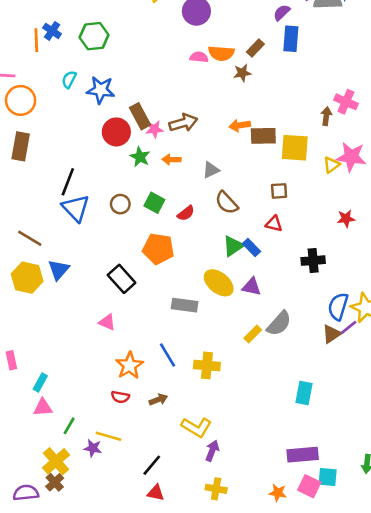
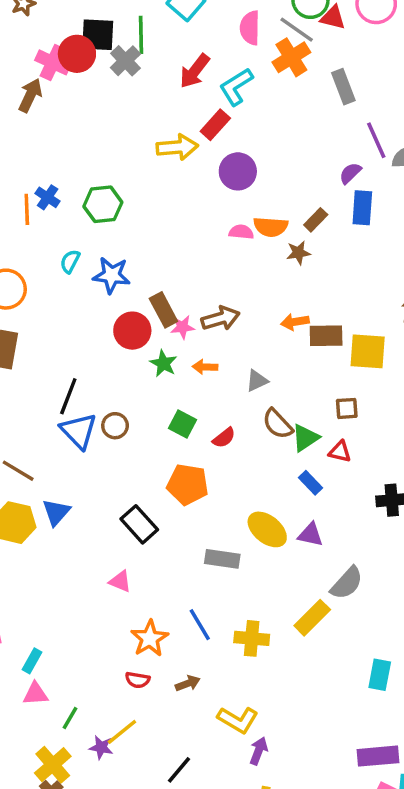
brown circle: (120, 204) -> (115, 426), moved
green triangle: (233, 246) -> (305, 438), moved
yellow rectangle: (253, 334) -> (312, 618), moved, size x1.5
yellow line: (108, 436) -> (122, 732), turned -55

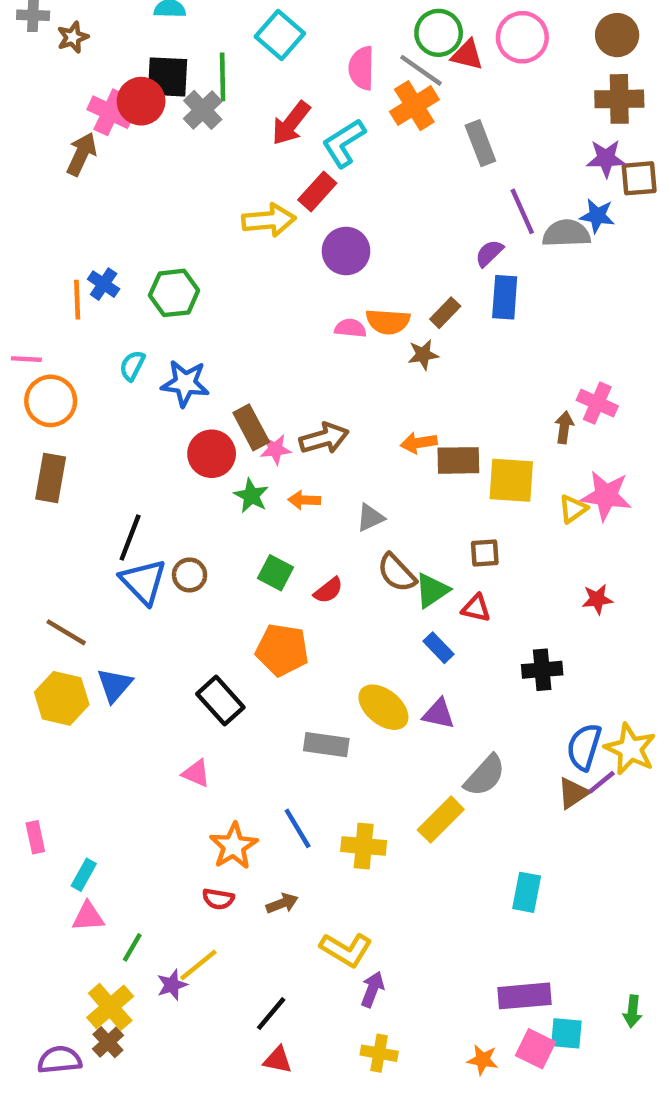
purple star: (101, 747) -> (172, 985), turned -30

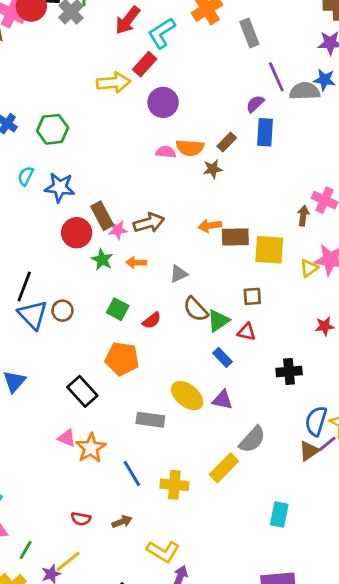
orange star: (234, 846) -> (91, 448), moved

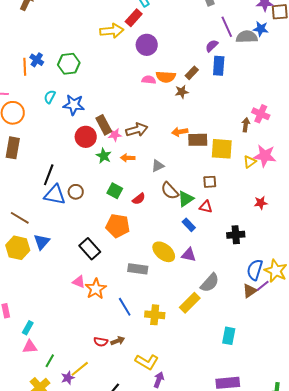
blue triangle: (33, 315) -> (55, 195), turned -35
red semicircle: (81, 519) -> (101, 342), moved

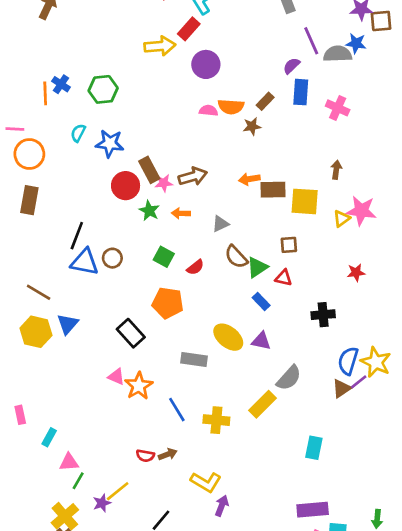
pink cross: (261, 114) -> (338, 108), moved
pink triangle: (30, 347) -> (69, 462), moved

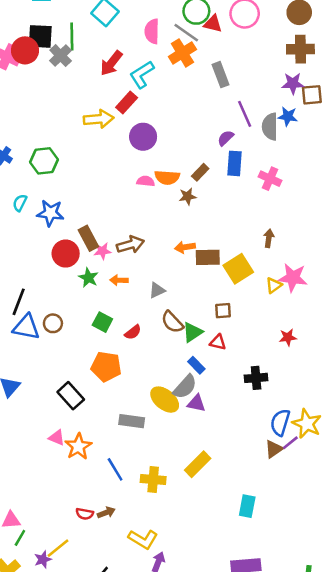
gray semicircle: (338, 54) -> (270, 127), turned -88
yellow square: (305, 201) -> (238, 269), turned -36
gray semicircle: (289, 378) -> (185, 387), moved

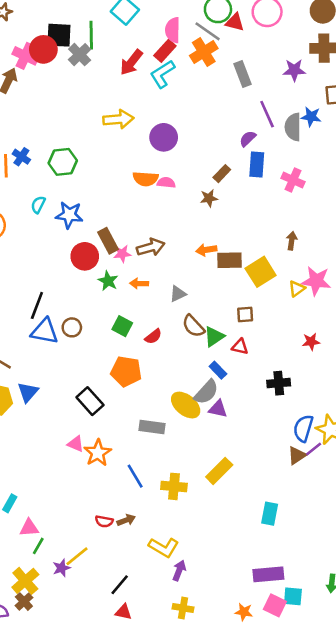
purple star: (293, 83) -> (294, 70), moved
red rectangle: (127, 102) -> (165, 51), moved
orange semicircle: (167, 177) -> (146, 179), moved

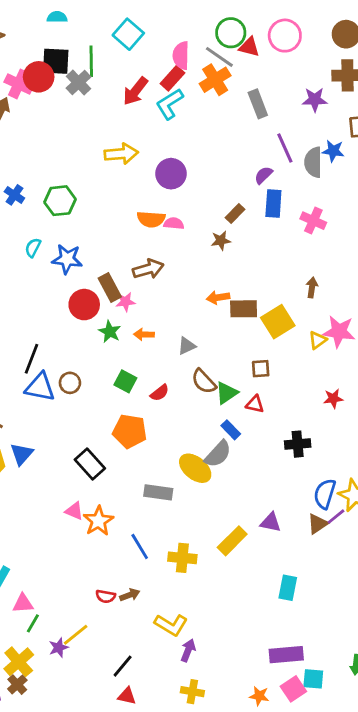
brown arrow: (151, 247) -> (148, 269), moved
purple triangle: (218, 409) -> (271, 522), moved
pink square: (275, 605) -> (293, 689), turned 30

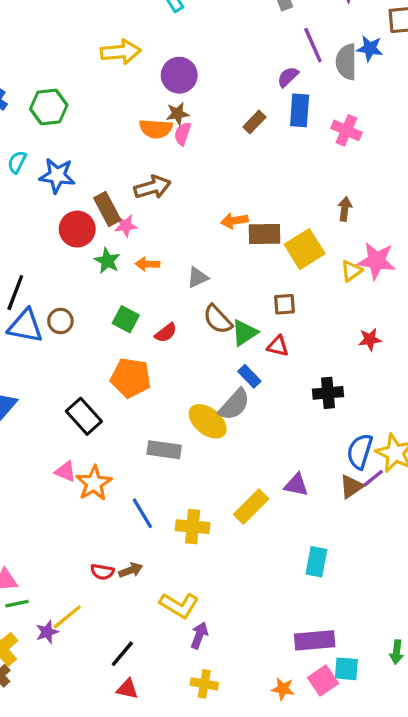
pink semicircle: (174, 223) -> (183, 134), turned -78
brown star: (221, 241) -> (178, 114), moved
green line: (33, 623) -> (17, 604), turned 48

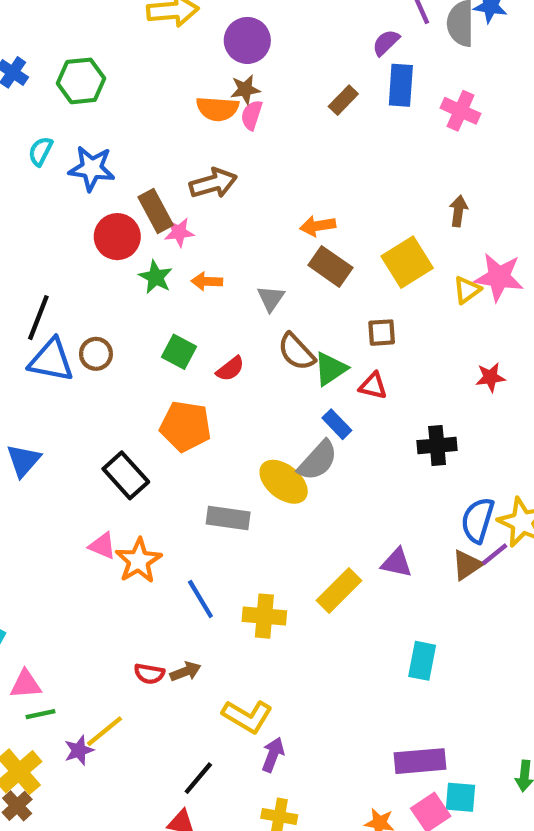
brown rectangle: (264, 234) -> (330, 266), moved, turned 36
gray triangle: (198, 278) -> (271, 298), turned -30
black line: (122, 654) -> (198, 778), moved

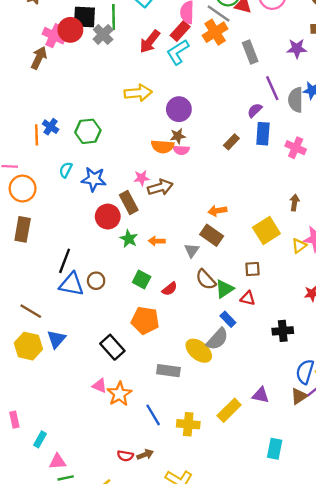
pink semicircle: (252, 115) -> (181, 150), turned -105
pink star: (179, 232) -> (142, 178), moved
brown rectangle: (330, 266) -> (212, 235), moved

